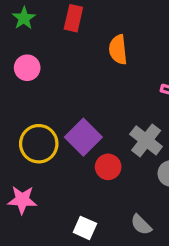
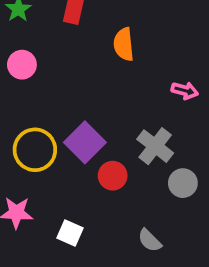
white square: (85, 228) -> (70, 233), moved

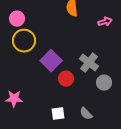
pink arrow: (185, 91) -> (105, 22), moved, turned -32
yellow circle: (35, 150) -> (24, 41), moved
white square: (70, 233) -> (58, 114), moved, turned -32

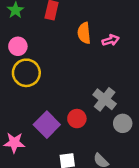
pink arrow: (105, 22) -> (111, 40), moved
purple square: (51, 61) -> (47, 125), moved

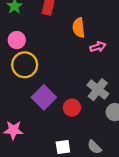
pink arrow: (111, 40) -> (98, 47), moved
purple square: (47, 125) -> (44, 97), moved

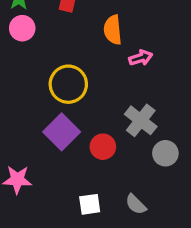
pink circle: (17, 40) -> (22, 28), moved
yellow circle: (25, 65) -> (68, 84), moved

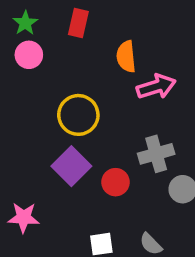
pink arrow: (141, 58) -> (156, 87), size x1.5
gray cross: (141, 120) -> (156, 154), turned 36

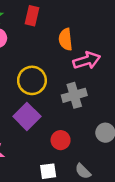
gray cross: (156, 154) -> (74, 95), moved
red circle: (116, 182) -> (61, 140), moved

